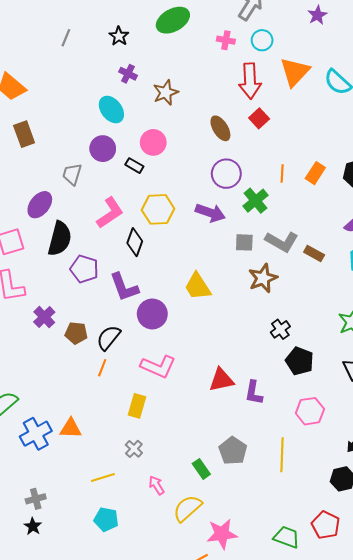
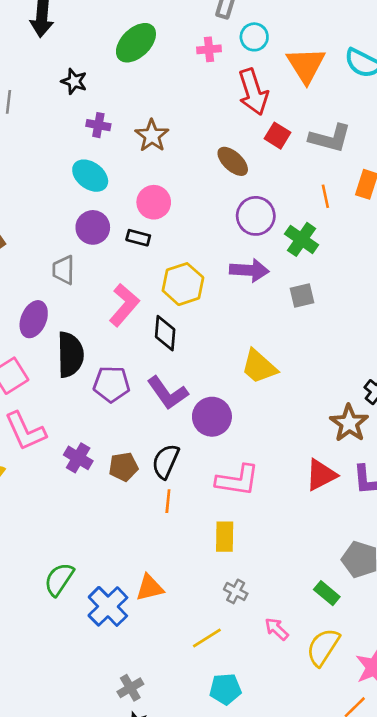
gray L-shape: (282, 242) -> (330, 138), moved
brown star: (263, 278) -> (349, 423), moved

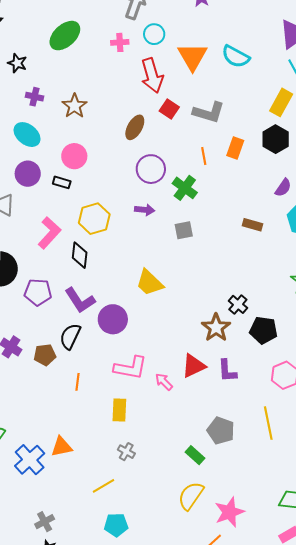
brown ellipse: (233, 161) -> (135, 127), turned 75
purple arrow: (249, 270) -> (145, 210), size x0.7
black semicircle: (166, 461) -> (70, 336), moved
pink arrow: (277, 629) -> (164, 382), moved

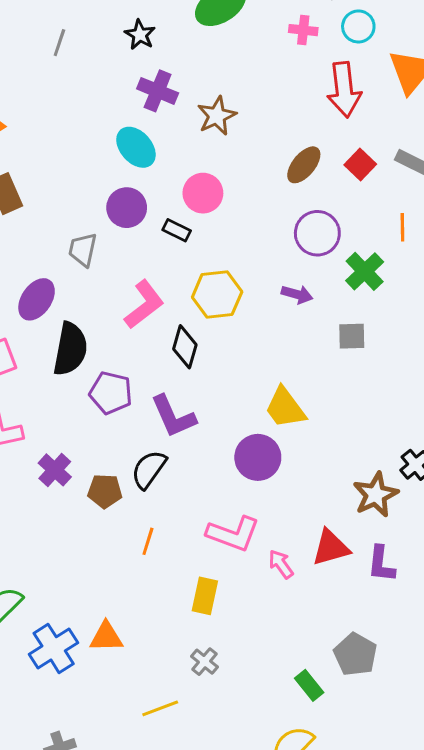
purple cross: (34, 97) -> (158, 91), size x1.4
red square: (169, 109) -> (360, 164), moved
purple circle: (113, 319) -> (258, 457), moved

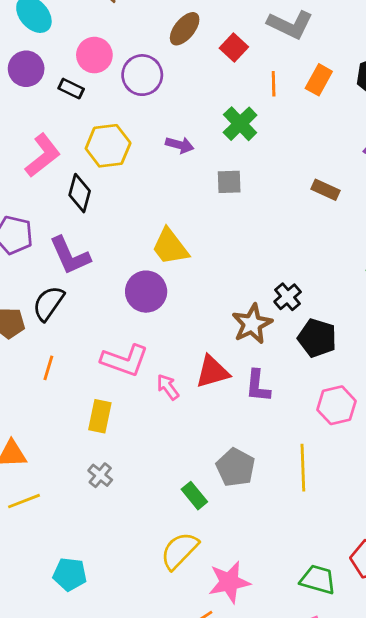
red square: (360, 164) -> (234, 47), moved
purple circle: (317, 233) -> (142, 75), moved
yellow line: (160, 708) -> (24, 501), moved

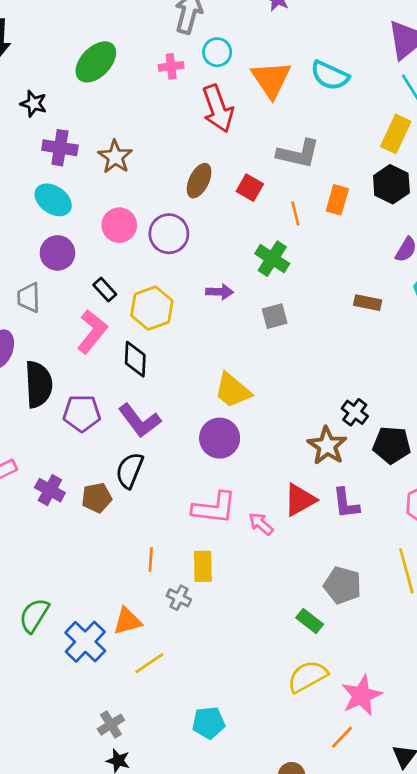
black rectangle: (71, 89) -> (105, 290), moved, turned 35
orange line: (48, 368) -> (151, 559), moved
gray cross: (100, 475) -> (179, 598), moved
yellow semicircle: (179, 551) -> (307, 677), turned 30

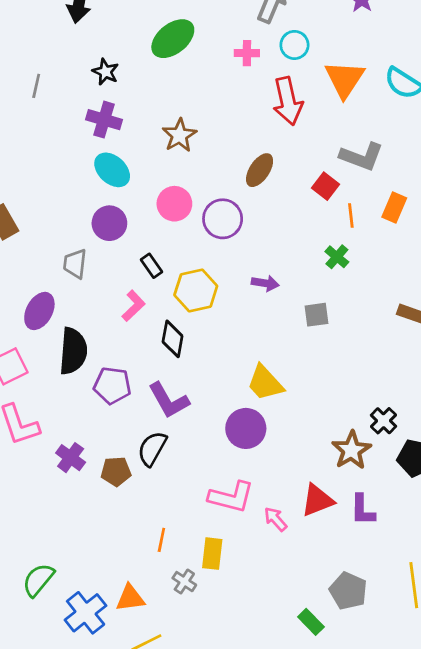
purple cross: (60, 148) -> (104, 120), moved
red square: (250, 188) -> (325, 186), moved
green cross: (272, 259) -> (337, 257), moved, size x0.7
pink L-shape: (92, 332) -> (133, 306), size x0.7

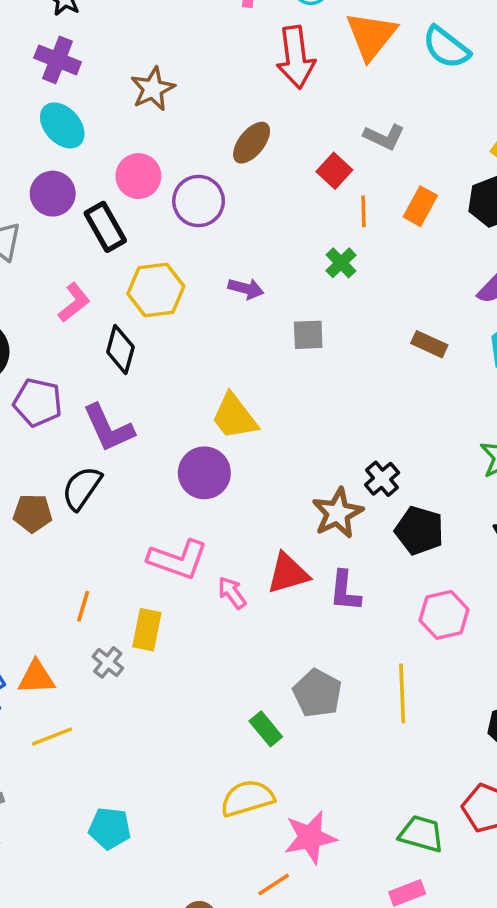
gray L-shape: (362, 157) -> (384, 137), size x0.7
black rectangle: (151, 266) -> (105, 227), moved, size x1.5

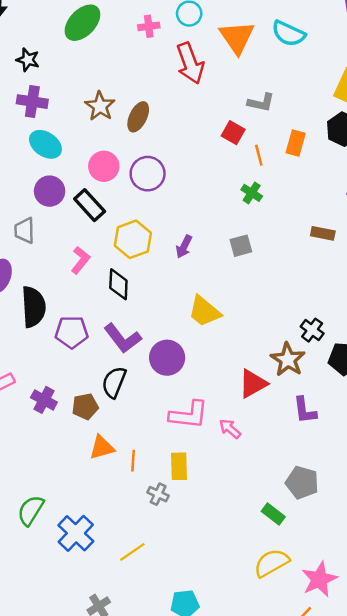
brown ellipse: (252, 143) -> (138, 117), moved
purple arrow: (246, 289) -> (184, 247), moved, turned 115
purple circle: (204, 473) -> (167, 358), moved
red triangle: (288, 573) -> (253, 384), moved
orange triangle: (36, 677) -> (102, 448), moved

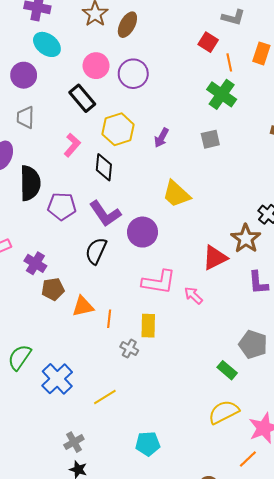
purple circle: (50, 191) -> (24, 75), moved
green cross: (252, 193) -> (222, 94), size x1.6
brown pentagon: (85, 406) -> (53, 289), moved

